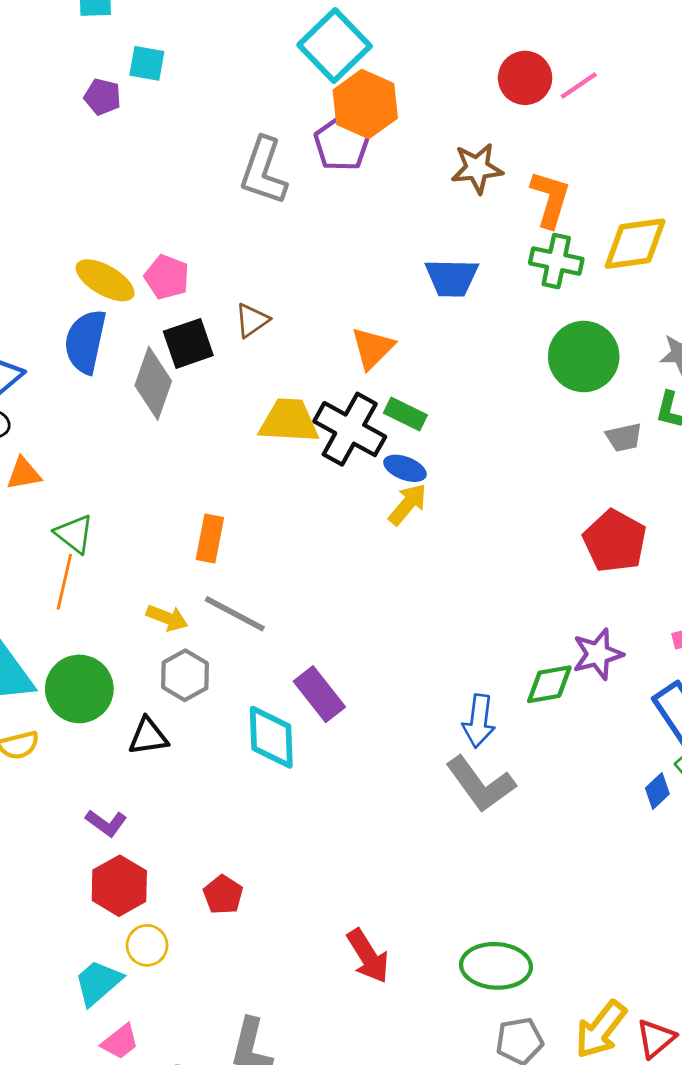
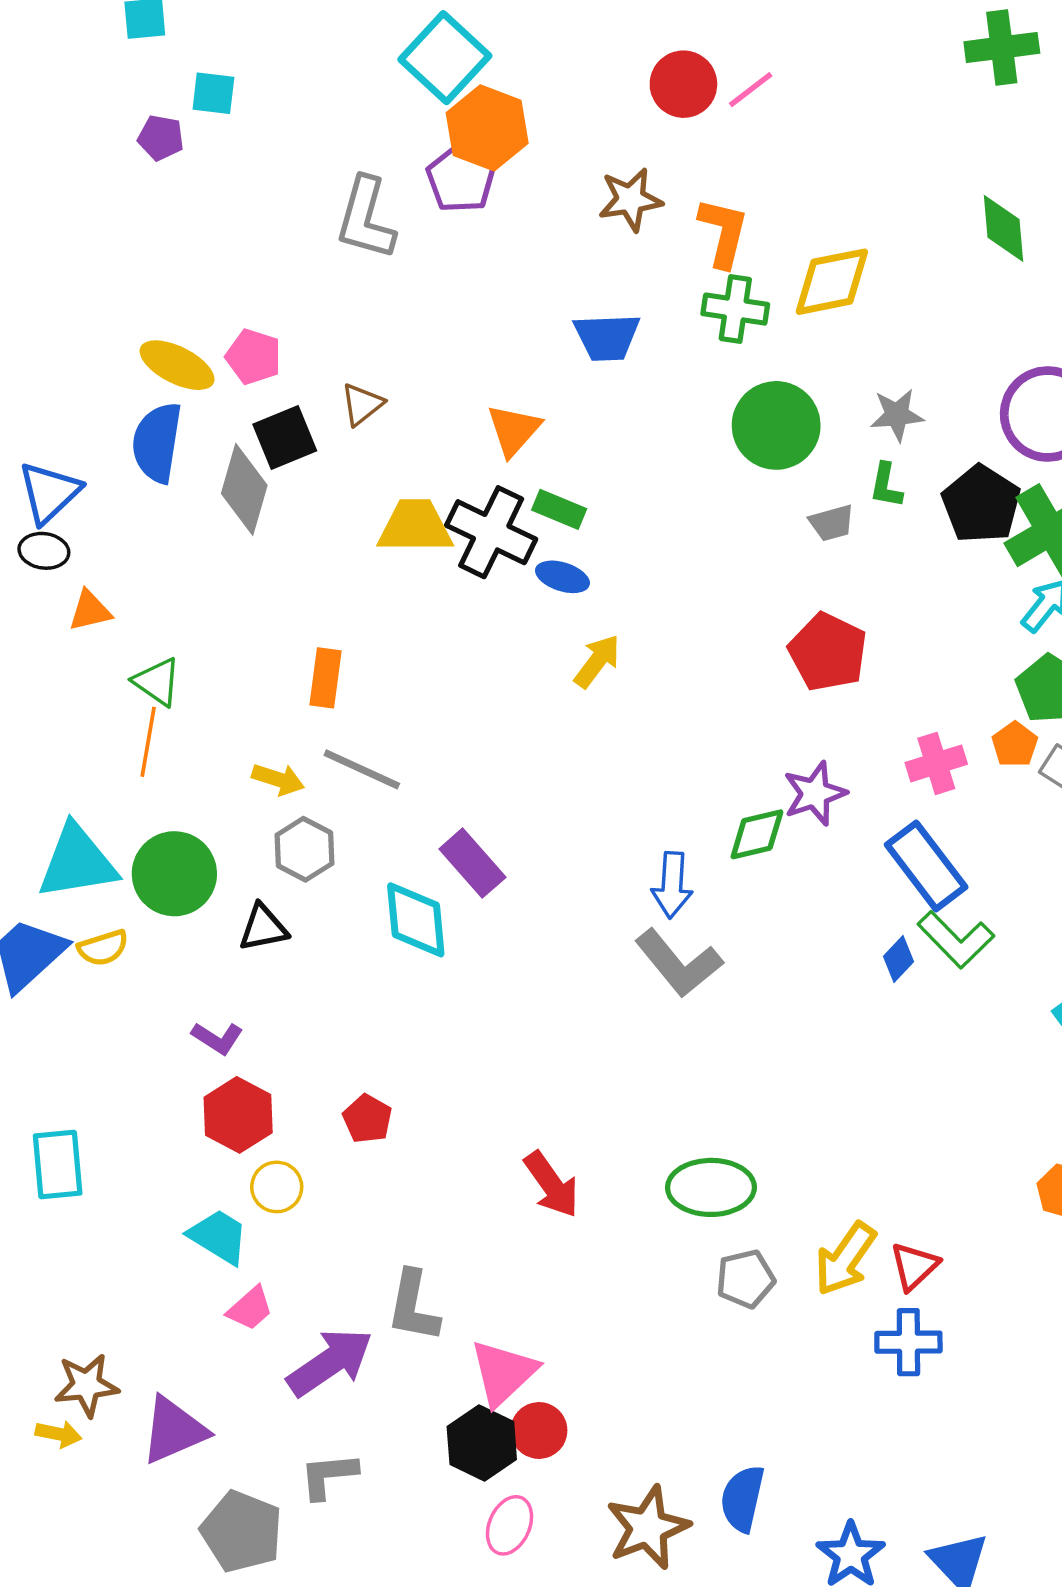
yellow arrow: (408, 504) -> (597, 661), moved
cyan trapezoid: (98, 983) -> (219, 1237), turned 76

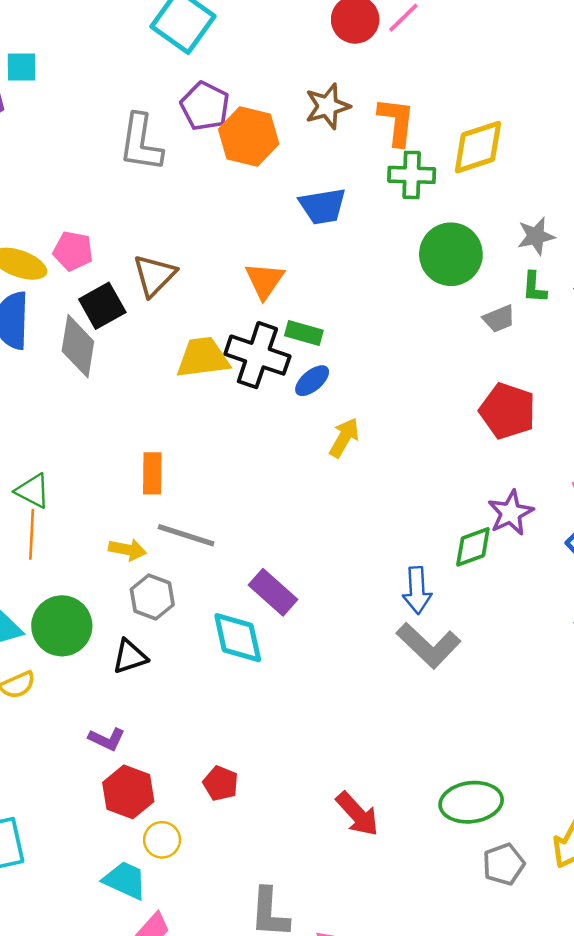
orange hexagon: (487, 128) -> (249, 136), moved
brown triangle: (362, 404) -> (154, 275), size x1.4
blue ellipse: (562, 577) -> (312, 381), turned -51

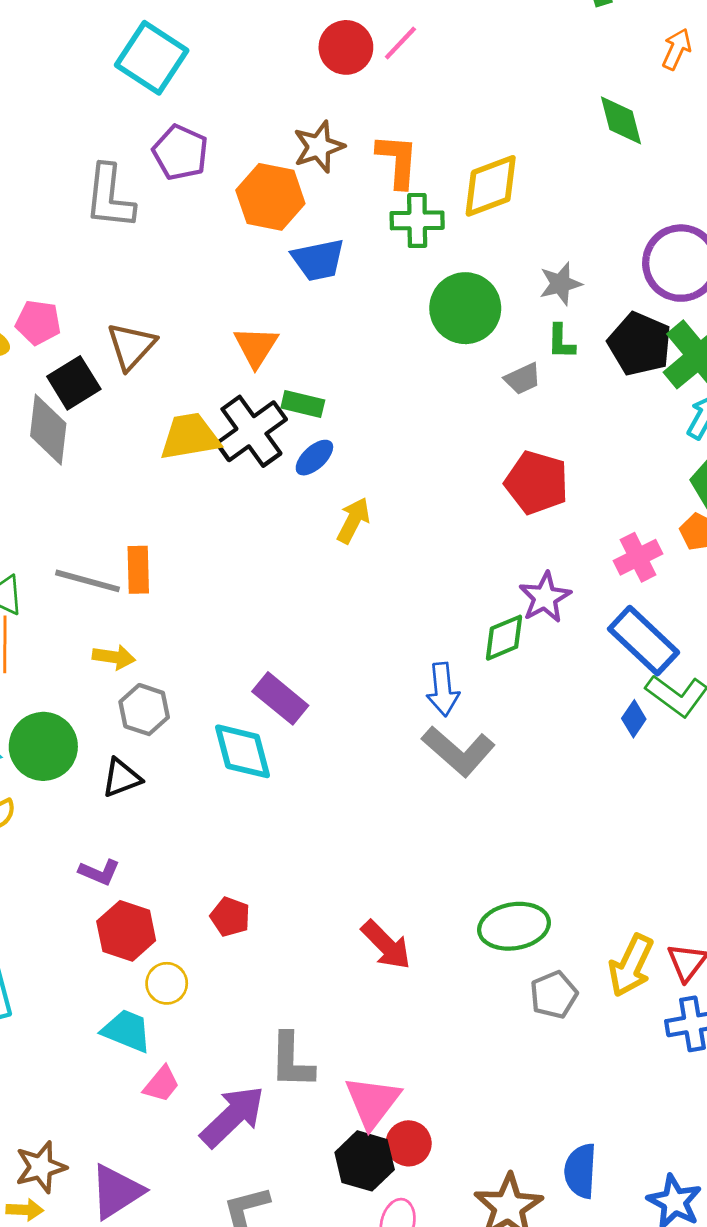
orange hexagon: (249, 136) -> (270, 197), moved
black cross: (257, 355) -> (251, 431), turned 38
gray line: (186, 535) -> (88, 581), moved

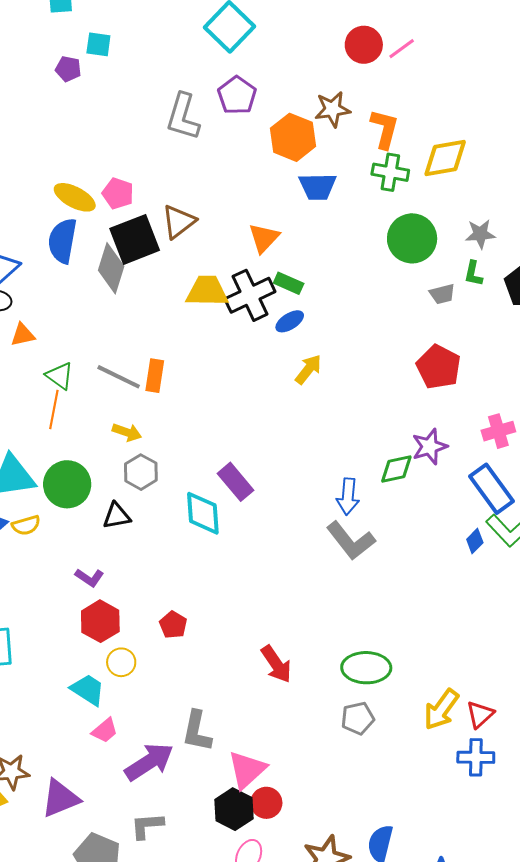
black square: (74, 383) -> (135, 239), size x1.4
gray pentagon: (554, 995) -> (358, 718), moved

